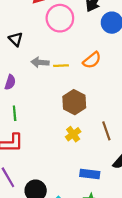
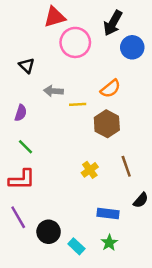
yellow line: (61, 66) -> (78, 104), moved
brown hexagon: (74, 102) -> (107, 124), moved
green line: (15, 113) -> (25, 147), turned -40

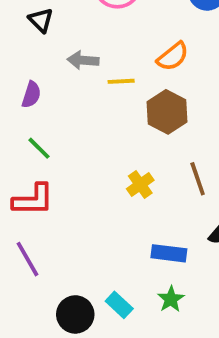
black circle: (49, 232) -> (75, 314), moved

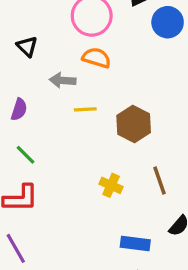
orange semicircle: (173, 56) -> (97, 58), moved, turned -124
yellow line: (121, 81) -> (85, 109), moved
yellow cross: (140, 184) -> (111, 185), turned -30

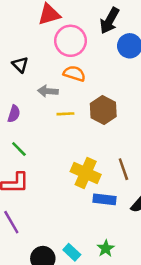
brown hexagon: (134, 124) -> (103, 110), moved
yellow cross: (111, 185) -> (86, 173), size x1.6
blue rectangle: (135, 243) -> (105, 199), moved

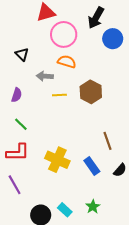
yellow cross: (86, 173) -> (57, 160), moved
blue rectangle: (105, 199) -> (92, 166), turned 48

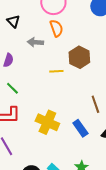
orange semicircle: (67, 62) -> (56, 28), turned 54
yellow line: (59, 95) -> (56, 71), moved

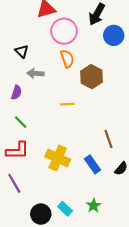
gray arrow: (35, 42) -> (35, 73), moved
brown hexagon: (79, 57) -> (92, 77), moved

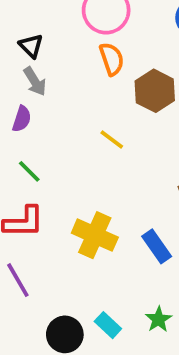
gray arrow: (35, 73) -> (35, 81), moved, turned -126
yellow line: (67, 104) -> (112, 140), turned 40

